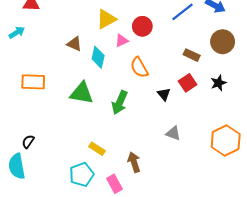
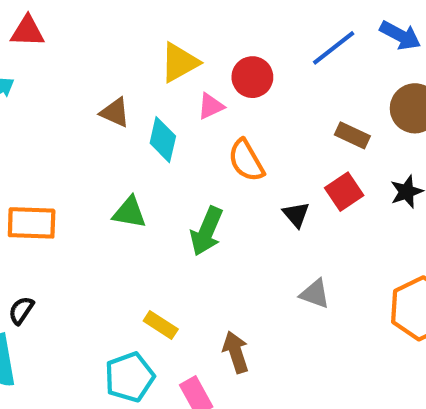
orange rectangle: (33, 82) -> (32, 223), moved
green triangle: (82, 93) -> (129, 212), size x0.7

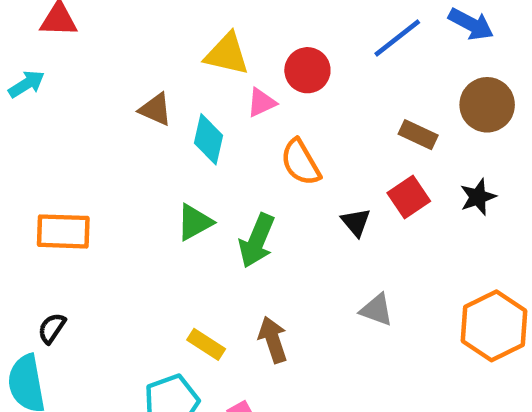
yellow triangle: (179, 63) -> (227, 54), turned 42
green triangle: (129, 212) -> (195, 222), moved, turned -39
brown arrow: (236, 352) -> (273, 340), moved

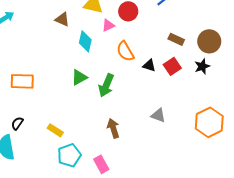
brown circle: (487, 105) -> (209, 41), moved
brown triangle: (155, 109) -> (62, 19), moved
black triangle: (356, 222) -> (149, 65), moved, turned -32
yellow rectangle: (206, 344) -> (55, 130), moved

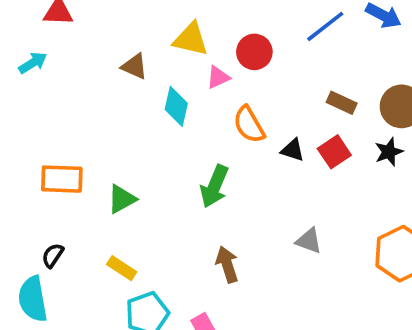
green triangle: (79, 77) -> (122, 199), moved

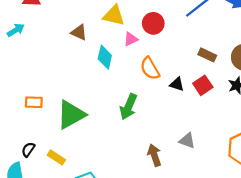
orange rectangle: (62, 179) -> (34, 102), size x0.7
green triangle: (122, 199) -> (71, 115), size x1.6
brown arrow: (227, 264) -> (154, 155), moved
yellow rectangle: (122, 268) -> (56, 157), moved

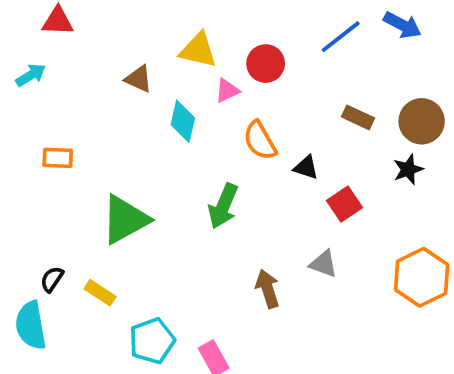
red square: (203, 85) -> (345, 204), moved
orange rectangle: (34, 102) -> (58, 158), moved

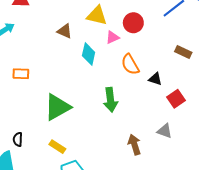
green arrow: (223, 206) -> (110, 100), turned -30
black semicircle: (52, 279) -> (18, 139), turned -32
yellow rectangle: (100, 293) -> (57, 147), moved

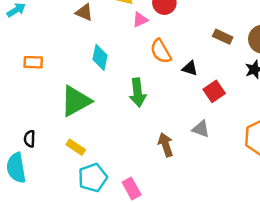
cyan diamond: (89, 54) -> (100, 57), moved

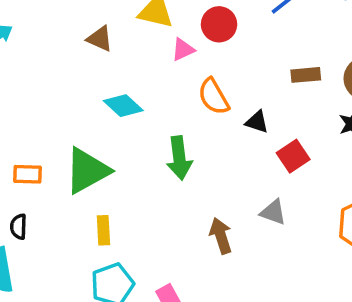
brown rectangle: (223, 37) -> (306, 75), turned -30
cyan diamond: (100, 57) -> (123, 106), turned -60
orange rectangle: (33, 62) -> (28, 174), moved
yellow rectangle: (76, 147) -> (103, 230), moved, turned 54

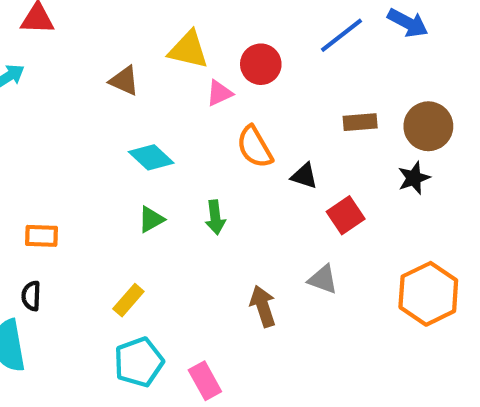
green arrow: (179, 158) -> (215, 217), size x0.7
green triangle: (87, 171) -> (151, 219), moved, size x0.5
yellow rectangle: (103, 230) -> (128, 300), turned 44

